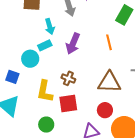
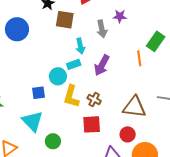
orange line: (109, 42) -> (139, 58), moved
blue square: (12, 77) -> (38, 93), turned -32
yellow L-shape: (45, 91) -> (71, 96), moved
green circle: (46, 125) -> (53, 141), moved

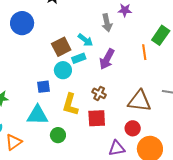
brown square: (65, 20) -> (61, 47), moved, turned -36
cyan arrow: (80, 46) -> (85, 40), turned -42
yellow L-shape: (71, 96) -> (70, 105), moved
cyan triangle: (32, 121) -> (38, 115), turned -45

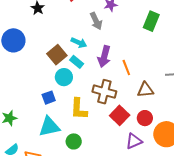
orange line: (144, 52) -> (126, 68), moved
cyan rectangle: (79, 58) -> (77, 62), turned 72
brown cross: (99, 93) -> (104, 92), size x1.6
brown triangle: (139, 101) -> (145, 90), size x0.7
red square: (97, 118) -> (120, 115), moved, turned -30

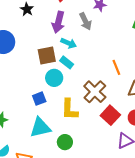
brown square: (57, 55) -> (47, 56), turned 30
purple arrow: (104, 56) -> (58, 22), moved
brown cross: (104, 92) -> (95, 92), turned 30

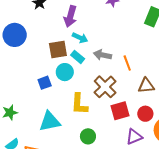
gray arrow: (85, 21) -> (103, 55), moved, turned 126
blue square: (39, 99) -> (45, 83), moved
red square: (110, 115) -> (120, 111), turned 30
green circle: (65, 142) -> (88, 136), moved

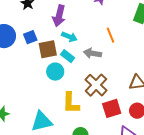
orange line: (127, 63) -> (111, 35), moved
blue square: (45, 83) -> (30, 37), moved

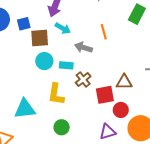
cyan rectangle: (68, 56) -> (66, 65), moved, turned -40
brown cross: (96, 85) -> (83, 80), size x0.7
red square: (112, 108) -> (105, 95), moved

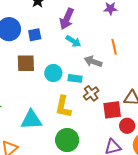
brown square: (40, 38) -> (26, 63), moved
green circle: (62, 127) -> (67, 140), size x1.5

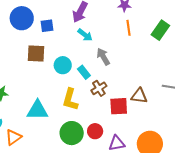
orange line: (114, 47) -> (128, 28), moved
gray arrow: (93, 62) -> (103, 57), turned 36
cyan rectangle: (75, 78) -> (84, 72), turned 40
red circle: (127, 126) -> (95, 131), moved

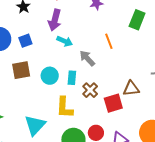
orange line: (128, 28) -> (109, 41), moved
cyan rectangle: (84, 72) -> (72, 78), turned 56
cyan triangle: (37, 110) -> (35, 125), turned -35

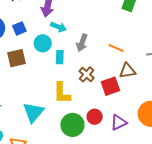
orange line: (109, 41) -> (116, 48), moved, turned -42
gray arrow: (87, 58) -> (82, 43), turned -114
cyan circle: (50, 76) -> (43, 43), moved
cyan rectangle: (72, 78) -> (60, 57), moved

